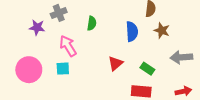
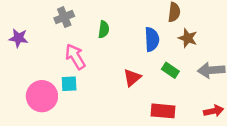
purple star: (37, 27) -> (18, 38), moved
green rectangle: (147, 69) -> (170, 70), moved
pink circle: (29, 70) -> (42, 96), moved

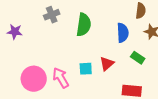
green semicircle: (104, 29) -> (84, 25), size x1.6
pink arrow: (75, 57) -> (61, 78), moved
cyan square: (69, 84) -> (86, 69), moved

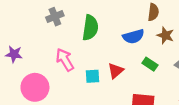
purple star: (15, 32) -> (14, 54), moved
blue semicircle: (123, 33) -> (133, 36), turned 78
pink arrow: (61, 78) -> (65, 60), moved

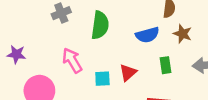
green rectangle: (150, 64) -> (166, 65), turned 48

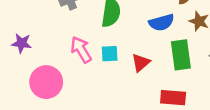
green rectangle: (166, 65) -> (181, 55), size x1.6
cyan square: (102, 79) -> (110, 54), moved

